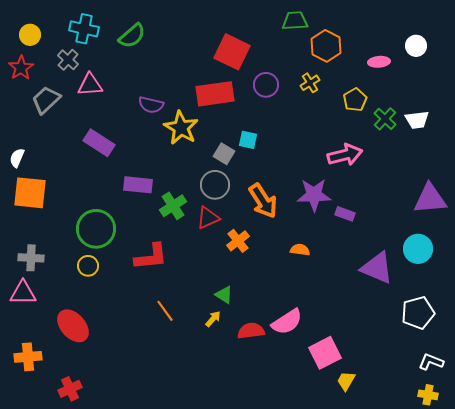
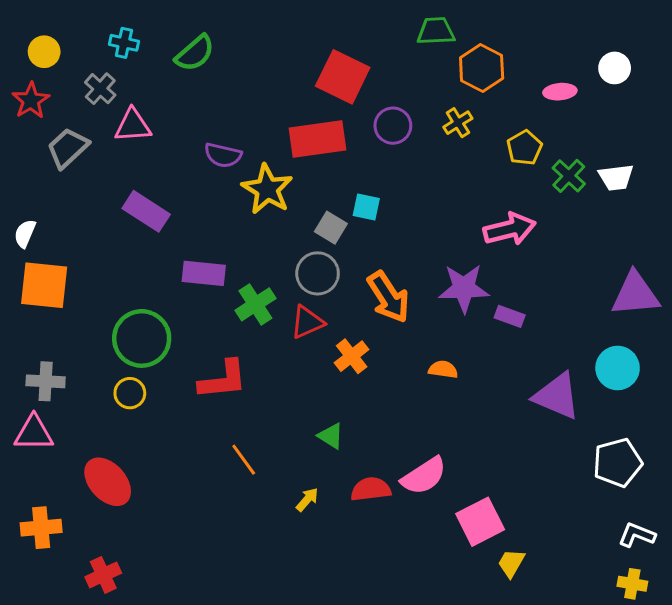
cyan cross: (84, 29) -> (124, 43), size x0.7
yellow arrow: (213, 319) -> (307, 500), moved

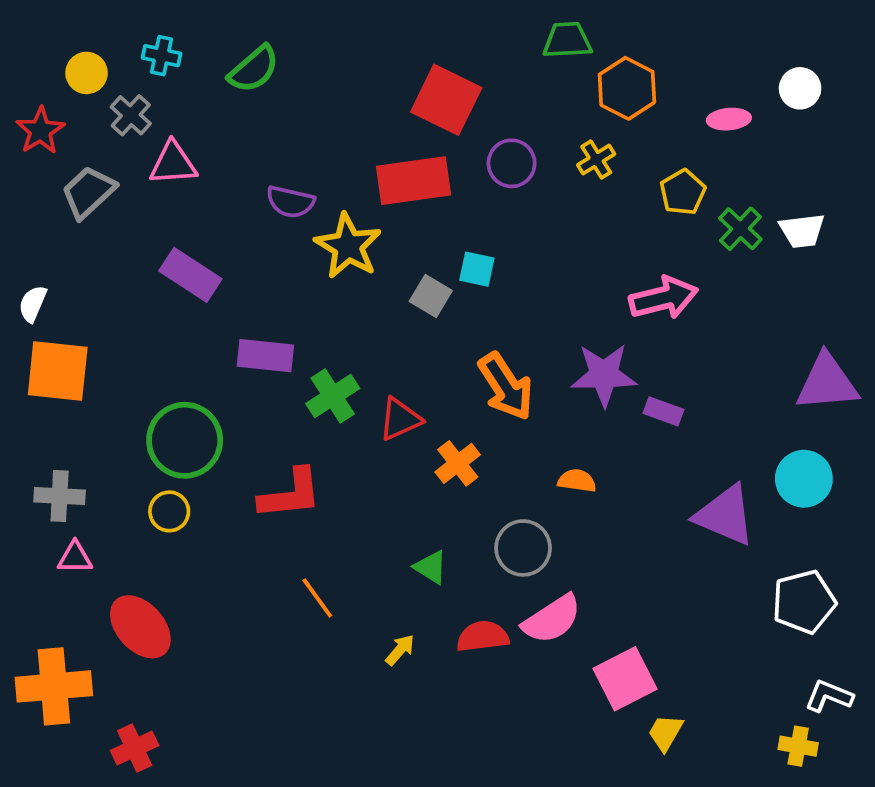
yellow circle: (44, 52) -> (87, 73), moved
gray circle: (318, 273) -> (523, 548), moved
pink triangle: (34, 433) -> (75, 558), moved, size x0.7
orange cross: (41, 528) -> (54, 686), size x1.4
yellow cross: (632, 584) -> (798, 746), moved

